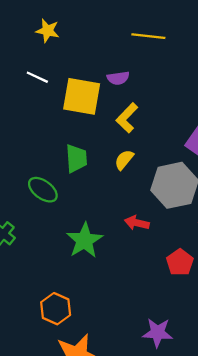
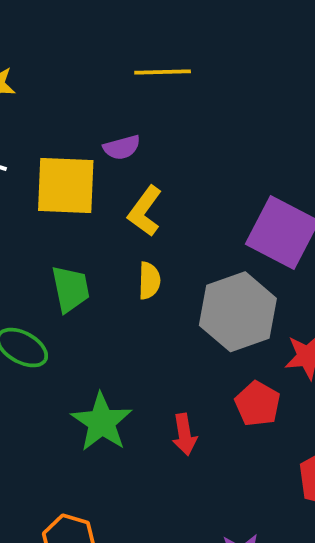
yellow semicircle: (124, 160) -> (149, 281), turned 150
red arrow: (137, 223) -> (184, 434), moved, turned -105
red pentagon: (180, 262) -> (258, 404), moved

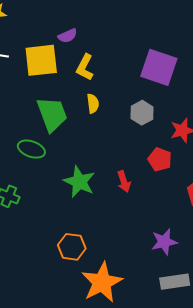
green trapezoid: (70, 289) -> (52, 114), size x1.4
gray hexagon: (238, 312) -> (142, 113), size x0.6

